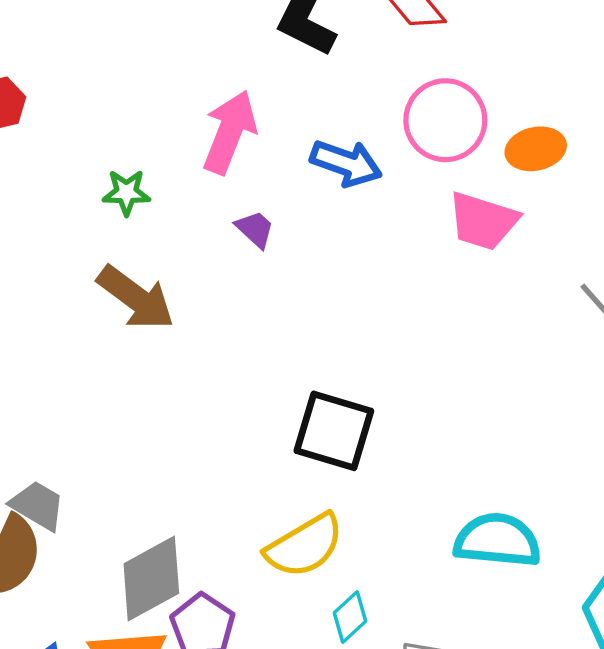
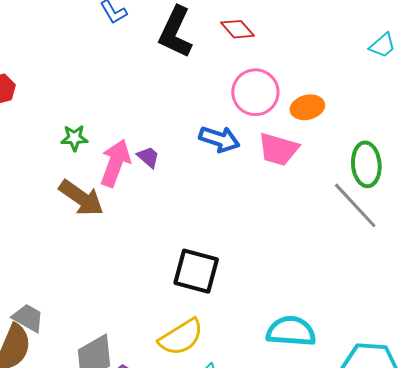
pink arrow: (230, 132) -> (115, 163), moved
blue arrow: (346, 163) -> (219, 139), moved

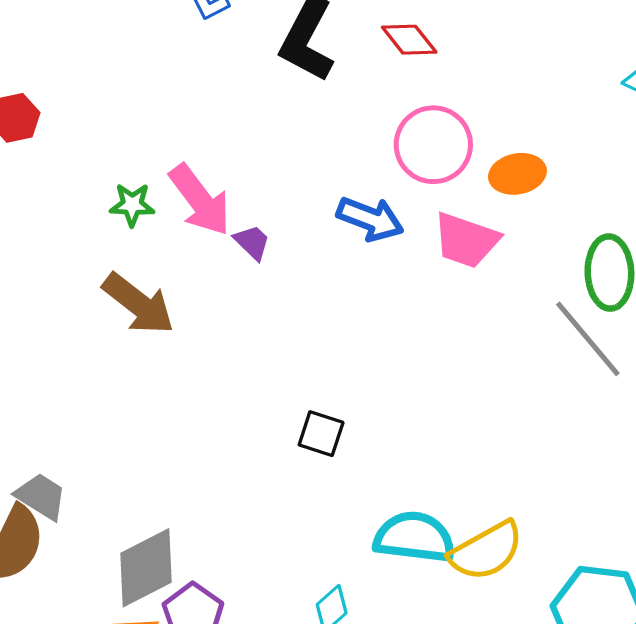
pink arrow: (115, 163) -> (200, 200), moved, turned 120
black square: (196, 271) -> (321, 434), size x0.6
cyan semicircle: (291, 331) -> (414, 537), moved
yellow semicircle: (181, 337) -> (486, 551), moved

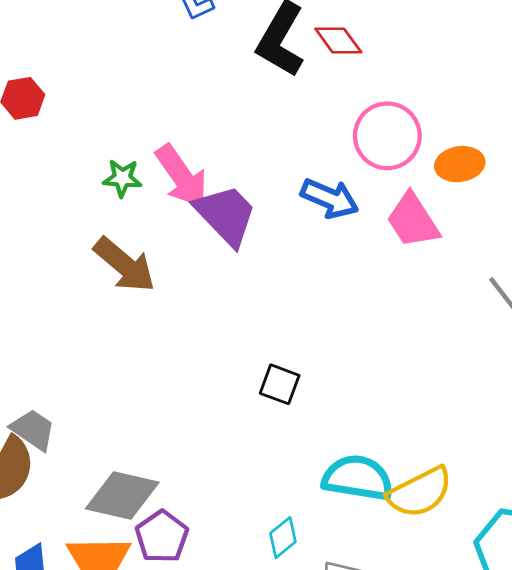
red diamond: (409, 40) -> (338, 40), moved
pink trapezoid: (466, 240) -> (413, 220), turned 36
purple trapezoid: (252, 242) -> (226, 215), size x2.0
gray diamond: (146, 568) -> (122, 496), turned 38

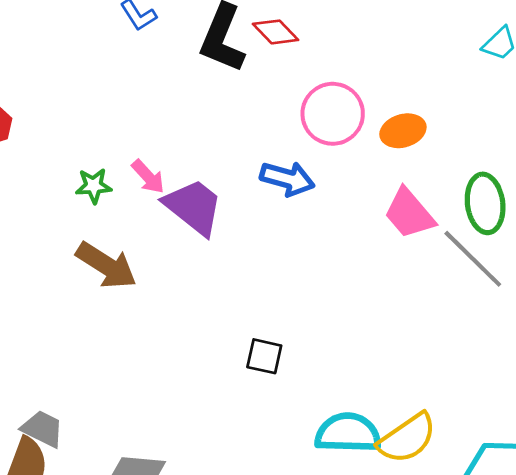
pink arrow: (182, 176) -> (148, 177), size x0.6
pink trapezoid: (413, 220) -> (409, 213), moved

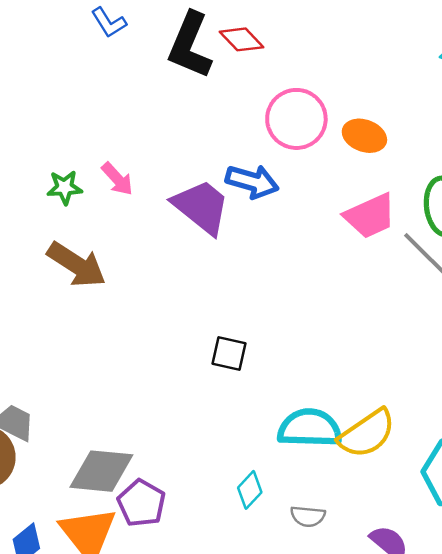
orange ellipse: (403, 131) -> (364, 136), turned 36
purple trapezoid: (194, 207) -> (201, 207), moved
pink trapezoid: (409, 213) -> (370, 216), turned -74

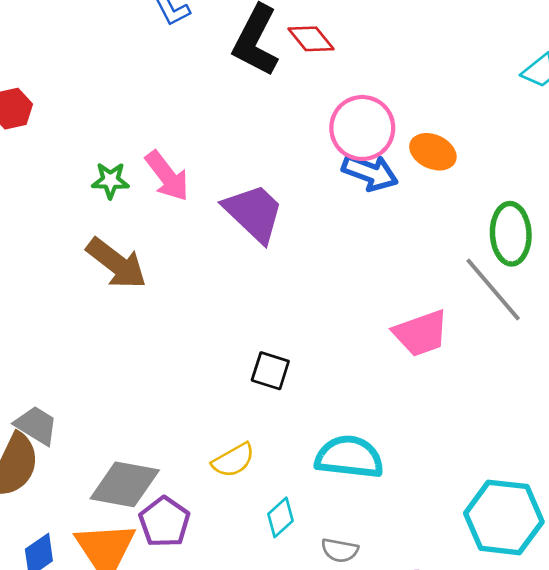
pink arrow: (117, 179) -> (167, 176), size x1.4
blue arrow: (252, 182) -> (370, 172), moved
pink trapezoid: (370, 216) -> (421, 333), moved
yellow semicircle: (367, 434) -> (233, 460), moved, size x0.7

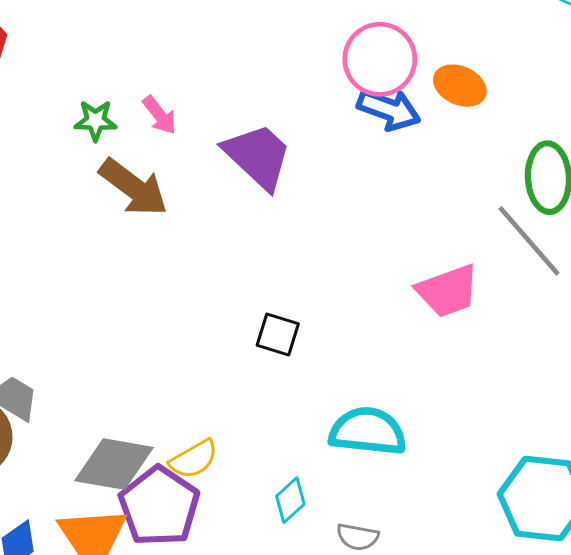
pink arrow: (167, 176) -> (160, 115), size x0.7
brown arrow: (116, 263) -> (134, 187), moved
yellow semicircle: (233, 460) -> (194, 459), moved
purple pentagon: (164, 522) -> (159, 506), size x1.4

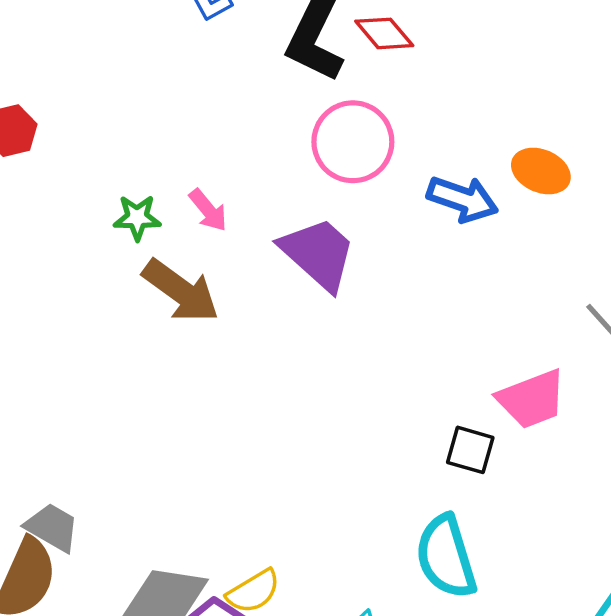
pink circle: (380, 59) -> (353, 142), moved
black square: (278, 334) -> (470, 450), moved
cyan semicircle: (368, 431) -> (446, 557), turned -112

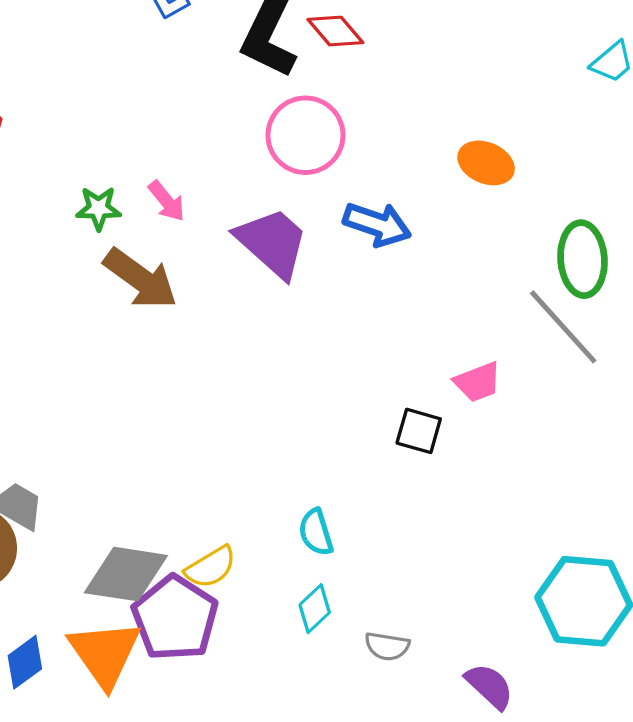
blue arrow: (463, 199) -> (377, 224), moved
pink trapezoid: (532, 399) -> (478, 382), size x0.7
cyan semicircle: (446, 557) -> (316, 532), moved, size x0.6

